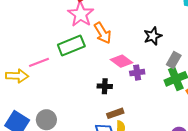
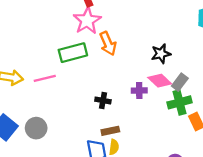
pink diamond: (121, 61) -> (160, 81), moved
pink line: (39, 62) -> (45, 78), moved

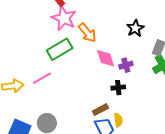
pink diamond: (160, 81) -> (106, 58), moved, turned 45
black cross: (103, 100) -> (118, 88), moved
brown rectangle: (110, 131) -> (100, 110), moved

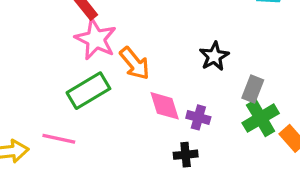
purple cross: (126, 65) -> (198, 117), turned 32
pink line: (42, 78) -> (59, 139), turned 42

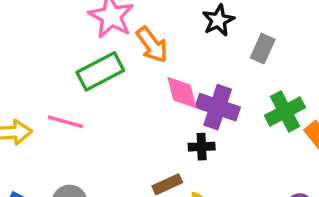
black star: (214, 56) -> (218, 20), moved
gray rectangle: (253, 89) -> (263, 49), moved
purple cross: (198, 117) -> (218, 107), size x1.6

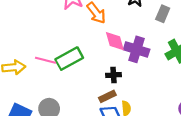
green rectangle: (100, 71) -> (69, 59), moved
black cross: (202, 147) -> (114, 75), moved

